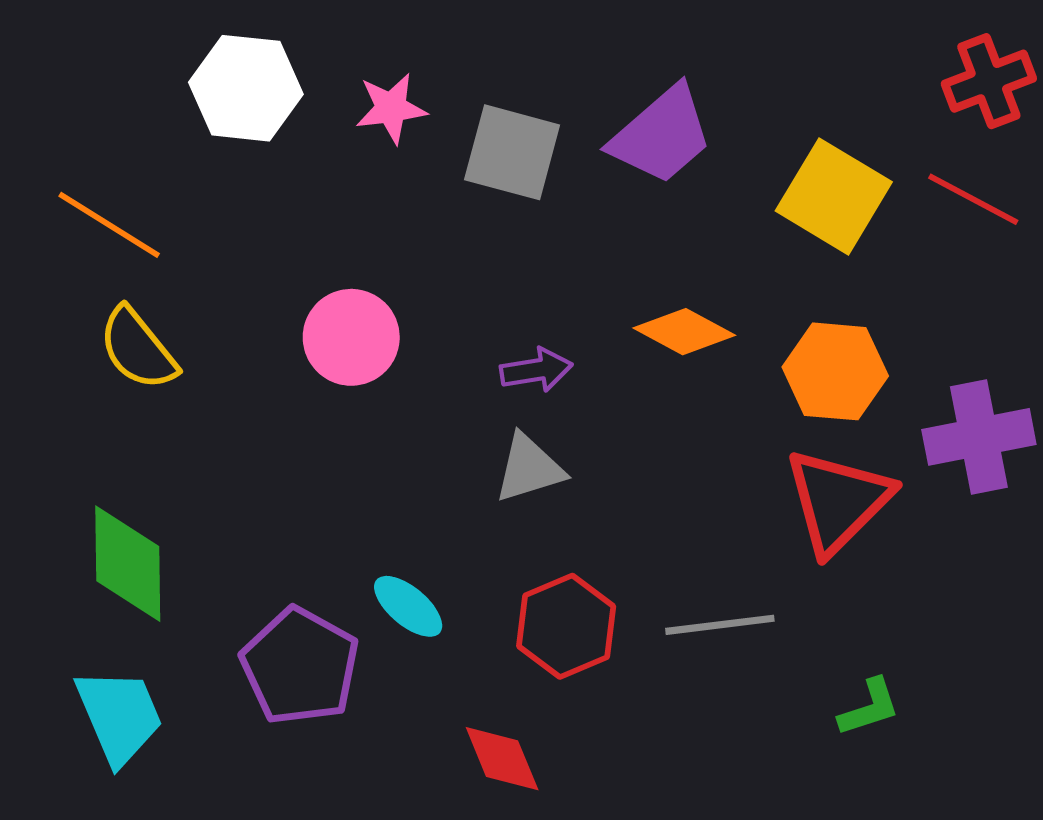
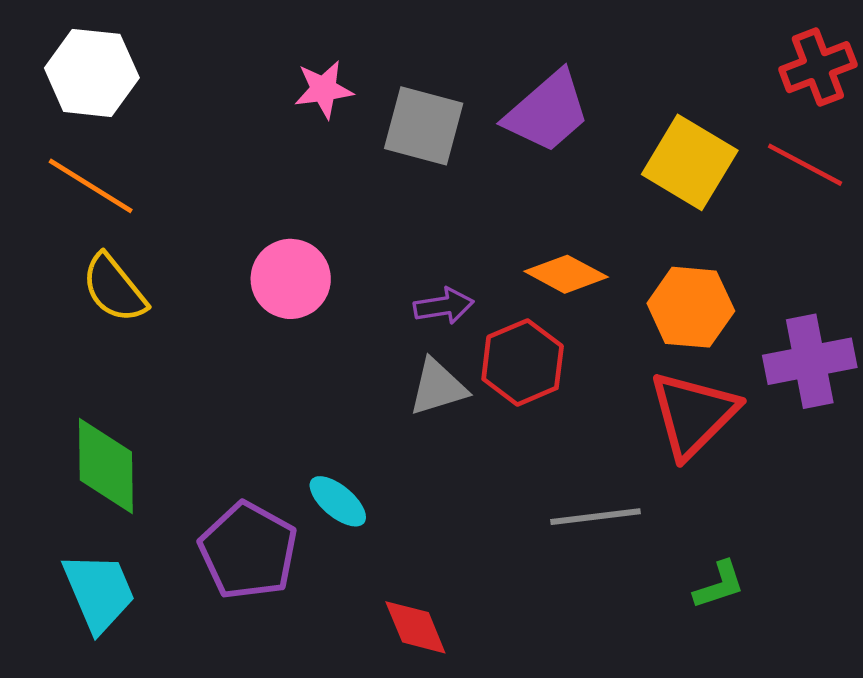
white hexagon: (246, 88) -> (92, 73), moved
red hexagon: (566, 626) -> (523, 362), moved

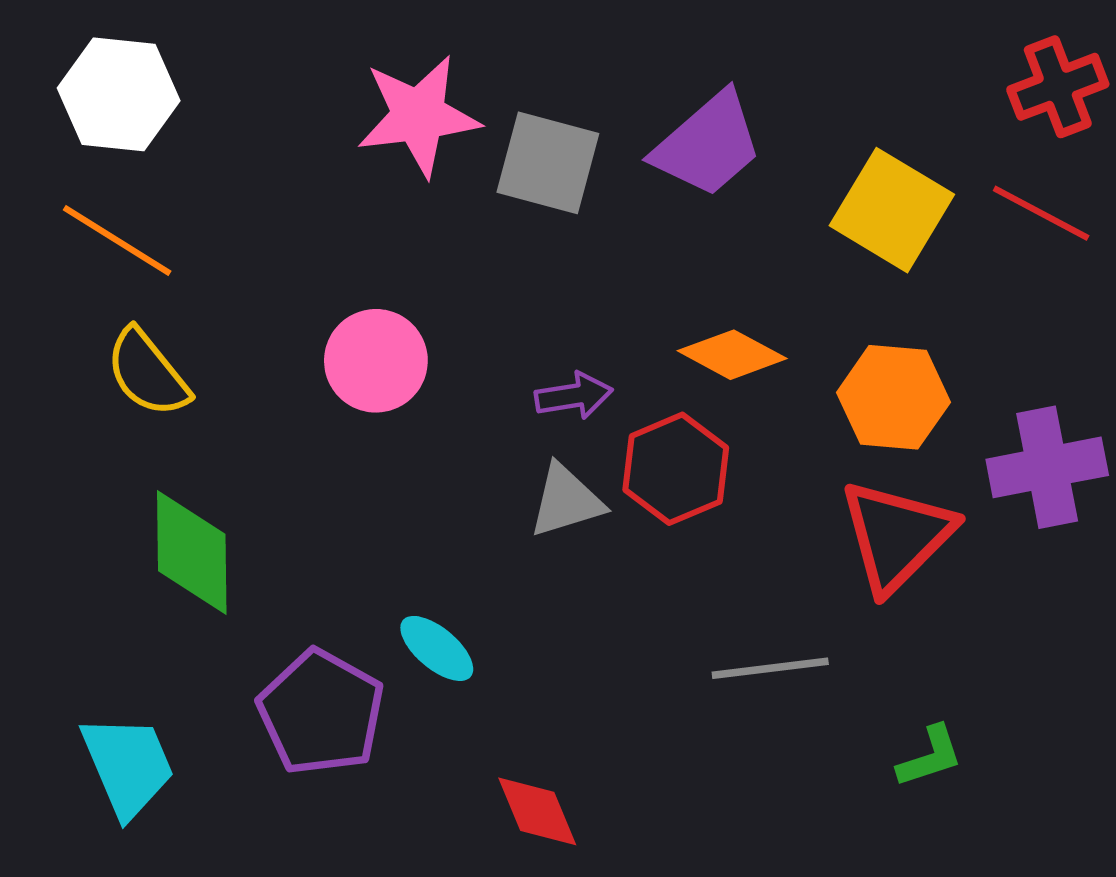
pink star: (324, 89) -> (419, 116), size x1.6
green diamond: (106, 466) -> (192, 553), moved

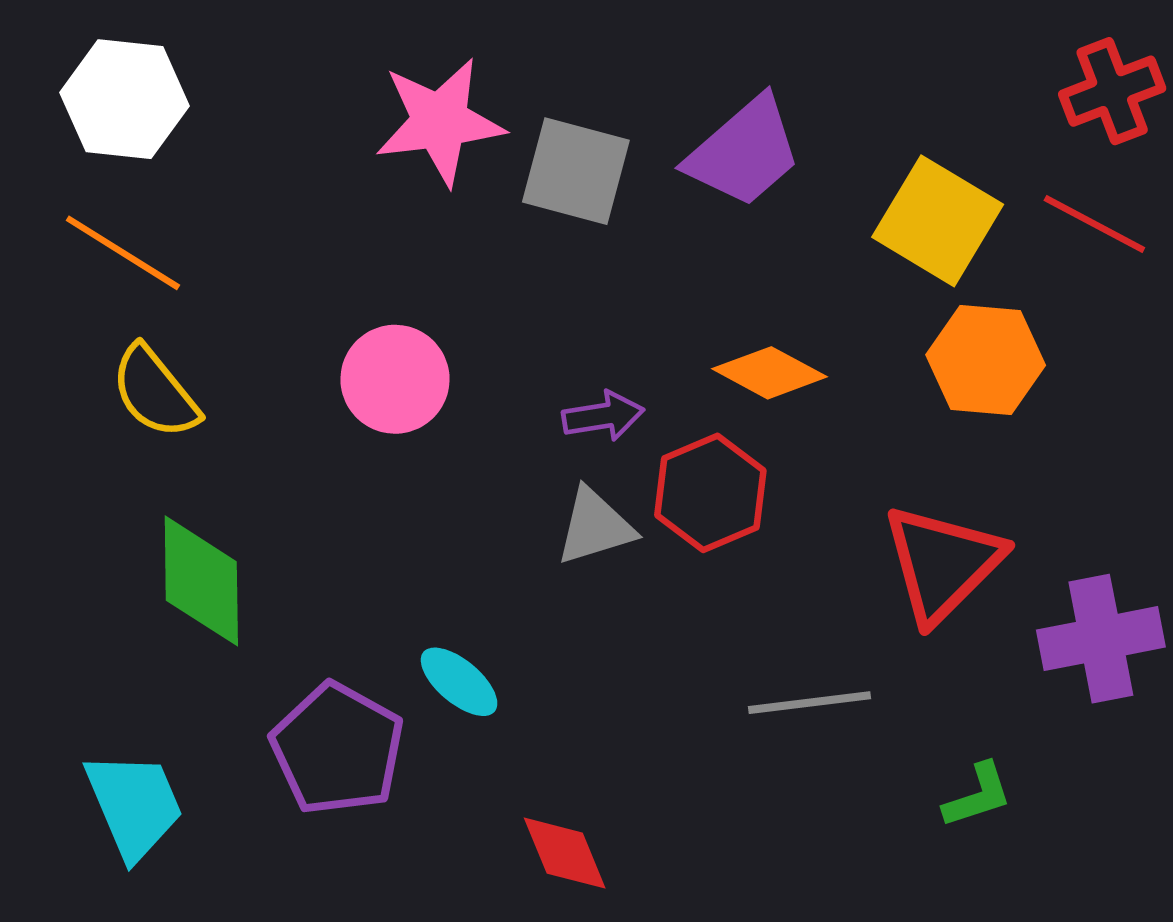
orange hexagon: (893, 397) -> (986, 360), moved
purple cross: (1047, 467) -> (1101, 639), moved

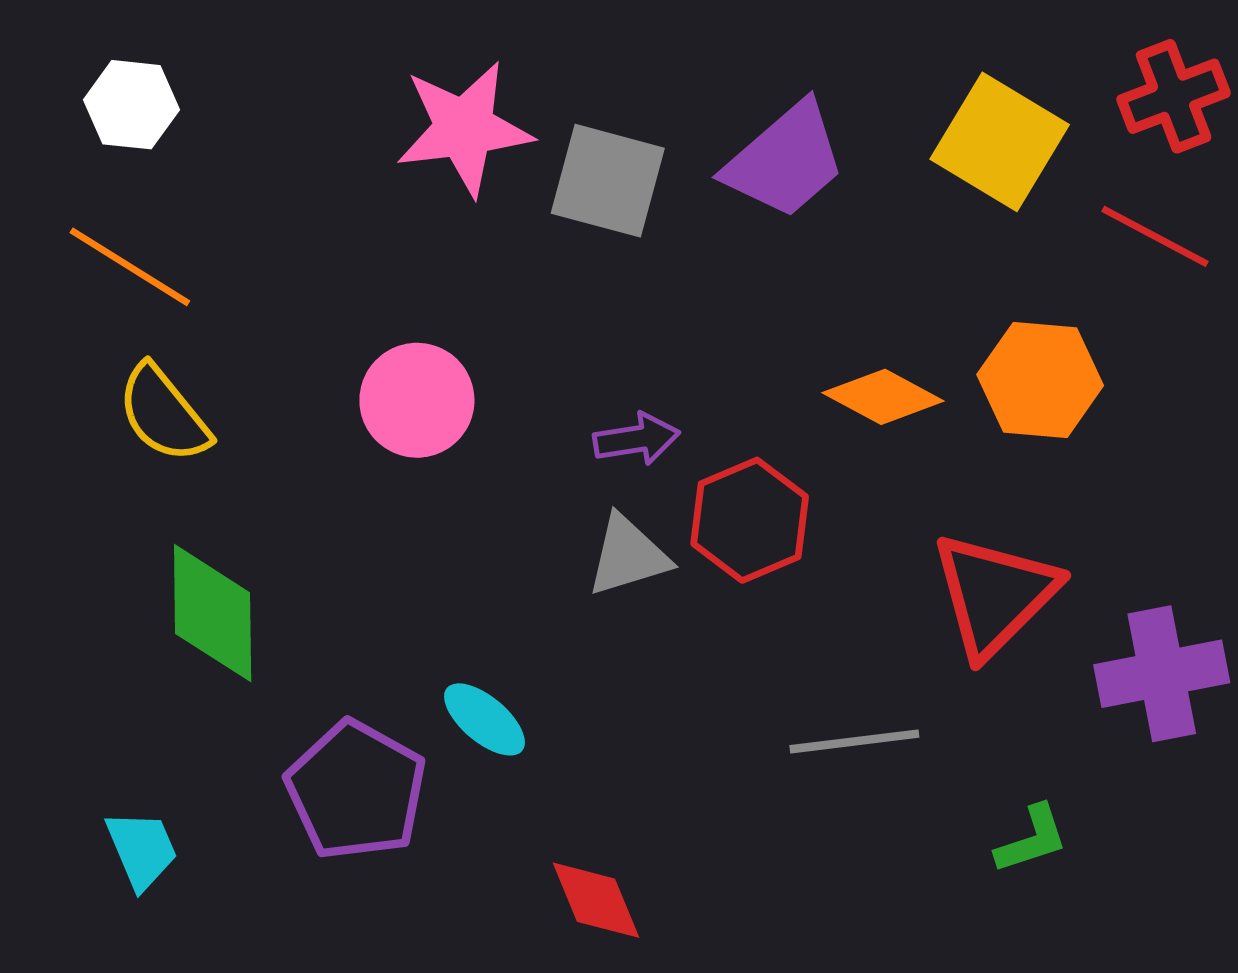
white hexagon: (125, 99) -> (132, 105), size x0.7
yellow square: (938, 221) -> (1000, 142), moved
orange diamond: (770, 373) -> (883, 397), moved
cyan trapezoid: (134, 805) -> (142, 849), size x0.7

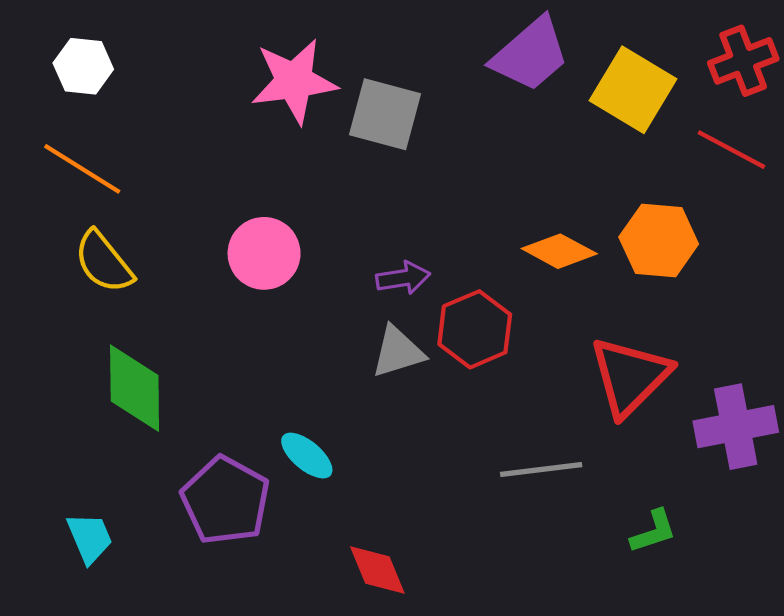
purple trapezoid: (785, 160) -> (530, 54), moved

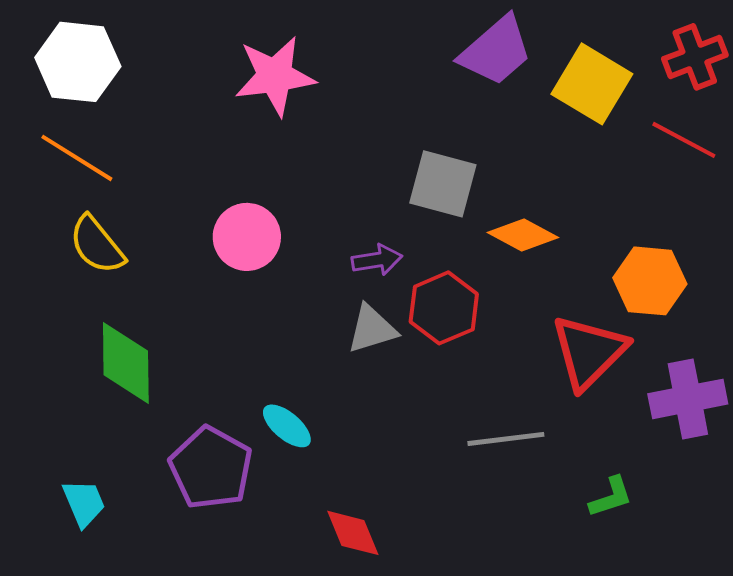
white hexagon: (83, 66) -> (78, 62), size x1.5
gray square: (385, 114) -> (443, 184), moved
orange hexagon: (659, 241) -> (650, 281), moved

